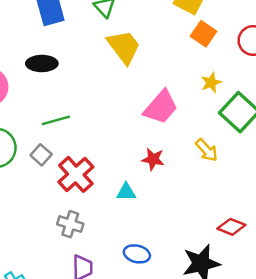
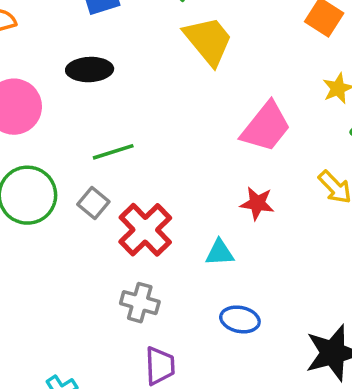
blue ellipse: (137, 254) -> (240, 319), moved

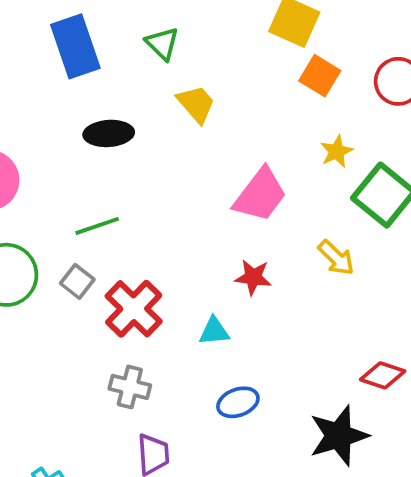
yellow trapezoid: (208, 41) -> (196, 104), size x0.7
black ellipse: (90, 70) -> (109, 133), moved
blue ellipse: (240, 319) -> (238, 402), turned -30

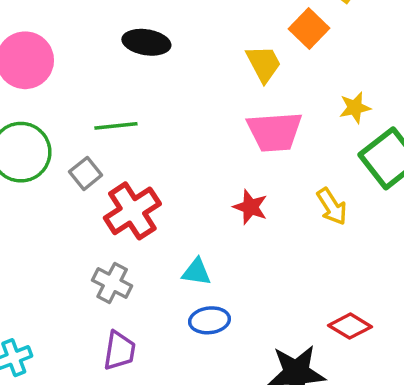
orange square: (320, 76) -> (309, 29), moved
yellow trapezoid: (196, 104) -> (264, 64), moved
pink trapezoid: (260, 195) -> (275, 132), turned 36
cyan triangle: (214, 331) -> (196, 272), moved

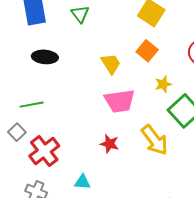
orange square: (309, 29) -> (147, 51), moved
yellow arrow: (332, 207) -> (155, 140), size x1.5

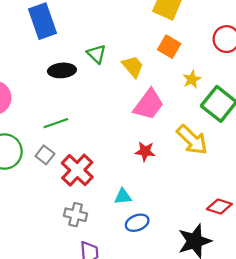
green triangle: (80, 14) -> (97, 54), moved
pink trapezoid: (120, 101) -> (149, 104), turned -36

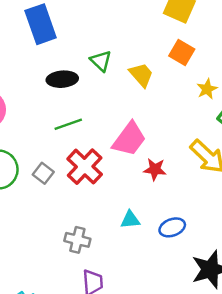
pink trapezoid: (149, 104) -> (129, 139), moved
green line: (56, 123) -> (68, 124), moved
red cross: (77, 170) -> (85, 167), moved
blue ellipse: (137, 223) -> (172, 227), moved

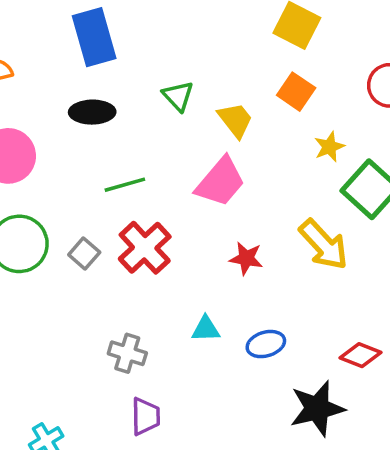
black ellipse: (62, 79) -> (92, 112), moved
pink trapezoid: (129, 139) -> (220, 182), moved

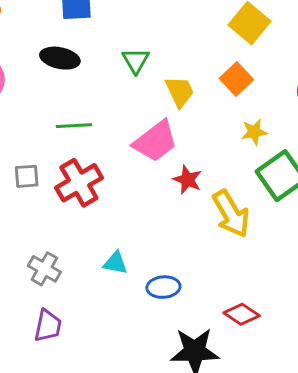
gray square: (84, 253) -> (27, 176), turned 32
red star: (246, 258) -> (188, 180), moved

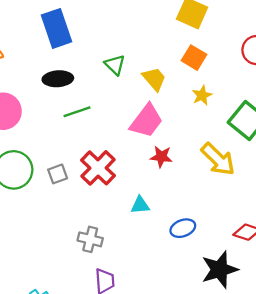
green line: (74, 126) -> (77, 112), moved
yellow star: (254, 132) -> (202, 95), moved
red star: (188, 180) -> (161, 157), moved
cyan triangle: (115, 263) -> (140, 205), moved

